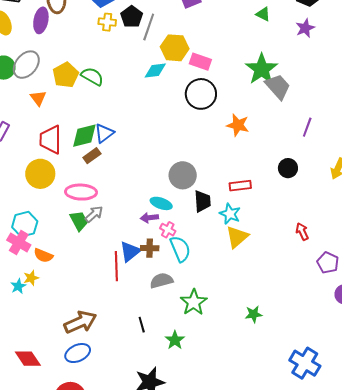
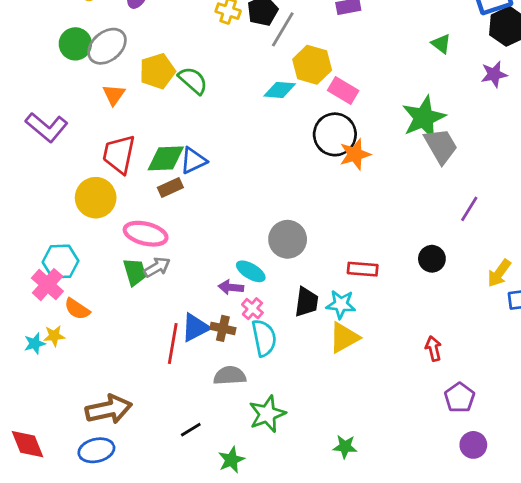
orange star: (238, 125) -> (355, 154), moved, turned 30
black trapezoid: (202, 201) -> (306, 302), moved
cyan star: (230, 214) -> (341, 304), turned -30
black line: (142, 325) -> (191, 430), turned 63

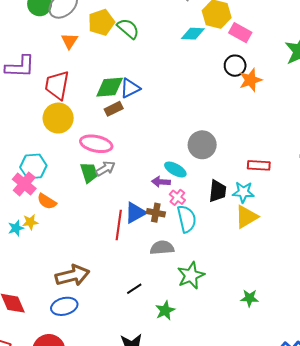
purple L-shape: (47, 127) -> (20, 67), turned -36
black circle: (335, 134) -> (235, 66), size x0.7
red trapezoid: (119, 154) -> (57, 85), moved

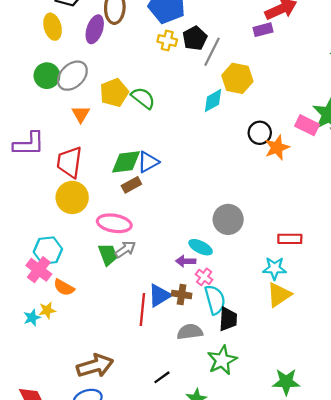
pink rectangle: (240, 33) -> (307, 125), moved
cyan diamond: (193, 34) -> (213, 101), turned -30
black trapezoid: (218, 191) -> (228, 319), moved
green star: (249, 298) -> (286, 382), size x1.4

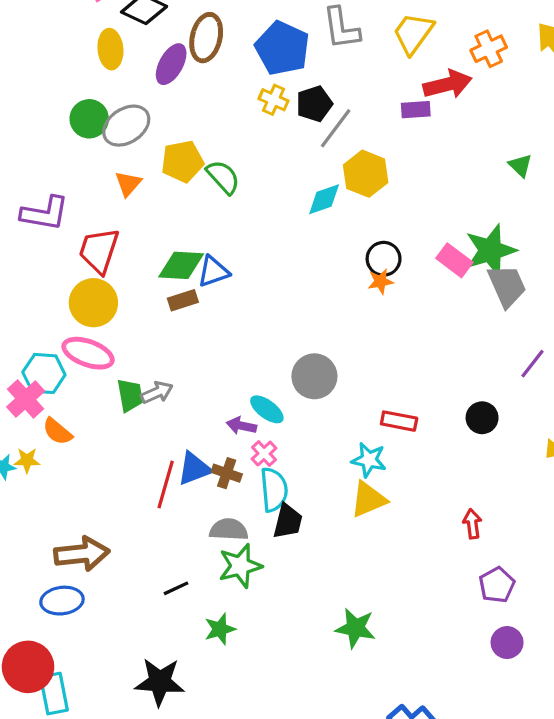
orange star: (277, 148) -> (380, 281), moved, size x0.7
pink ellipse: (114, 223) -> (88, 353), moved
green star: (222, 360) -> (240, 566), moved

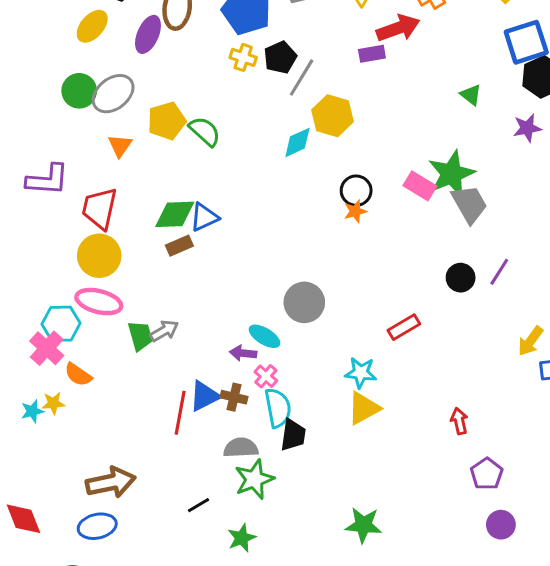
yellow ellipse: (110, 49) -> (92, 26), turned 52
black circle: (482, 418) -> (461, 278), moved
red rectangle: (399, 421) -> (404, 327), moved, turned -36

